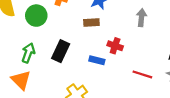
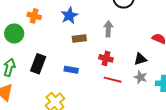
brown rectangle: (91, 23) -> (79, 38), moved
red cross: (115, 46) -> (106, 58), moved

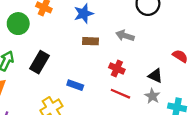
gray arrow: (108, 29) -> (125, 36), turned -84
black triangle: (140, 59) -> (155, 76), turned 32
blue rectangle: (71, 70) -> (75, 85), moved

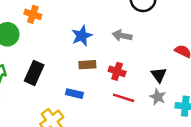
blue star: (84, 14) -> (82, 36), moved
brown rectangle: (91, 41) -> (87, 65), moved
black triangle: (155, 76) -> (159, 75), turned 35

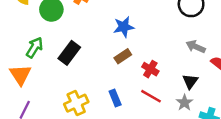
gray arrow: (122, 36) -> (196, 47), moved
brown rectangle: (87, 65) -> (123, 56), turned -42
blue rectangle: (74, 94) -> (115, 98), moved, turned 42

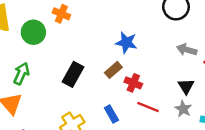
blue star: (124, 27) -> (126, 42), moved, turned 30
black rectangle: (69, 53) -> (73, 74), moved
red cross: (150, 69) -> (133, 83), moved

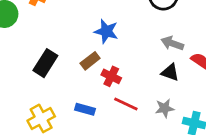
black triangle: (186, 86) -> (170, 72), moved, turned -42
gray star: (183, 109) -> (165, 108), turned 30
blue rectangle: (111, 114) -> (85, 109), turned -48

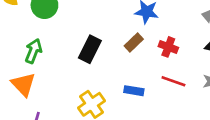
red cross: (111, 76) -> (168, 47), moved

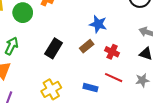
blue rectangle: (134, 91) -> (90, 88), moved

